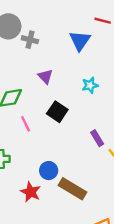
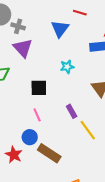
purple triangle: (45, 76) -> (23, 48), moved, size x1.5
black square: (57, 112) -> (39, 88), turned -36
pink line: (26, 124) -> (37, 115), moved

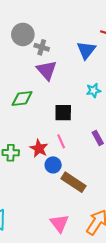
red star: (14, 155) -> (39, 148), moved

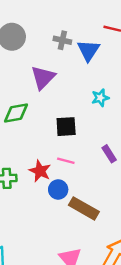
gray cross: (42, 47) -> (62, 40), moved
purple triangle: (47, 70) -> (43, 77), turned 30
pink line: (61, 141) -> (66, 161), turned -48

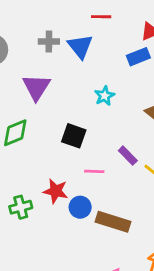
black square: (66, 127) -> (74, 136), turned 35
pink line: (66, 161) -> (94, 171), moved

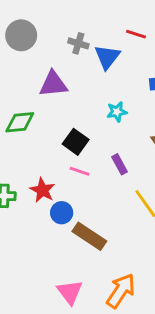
purple triangle: (36, 87) -> (53, 84), turned 36
purple rectangle: (128, 156) -> (119, 164), moved
pink line: (94, 171) -> (79, 171), moved

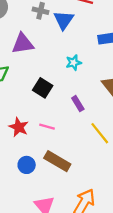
pink line: (79, 171) -> (47, 127), moved
blue circle: (62, 213) -> (27, 165), moved

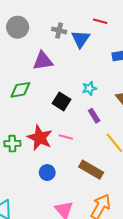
cyan star: (74, 63) -> (89, 88), moved
red star: (19, 127) -> (40, 138), size x1.4
brown rectangle: (57, 161) -> (91, 170), moved

